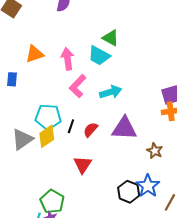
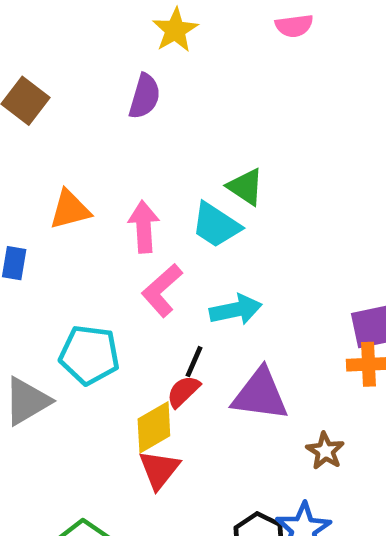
black line: (71, 126) -> (194, 362), moved
yellow diamond: (47, 136) -> (154, 427), moved

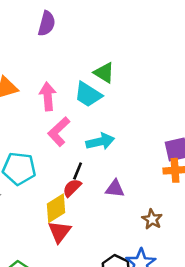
purple triangle: (260, 395) -> (115, 189), size x0.6

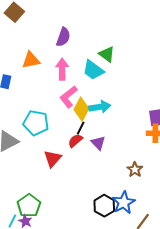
purple semicircle: (47, 24) -> (63, 37), moved
purple triangle: (115, 189) -> (98, 143), moved, turned 35
yellow diamond: (56, 208) -> (81, 109), moved, turned -35
red triangle: (59, 232) -> (53, 159), moved

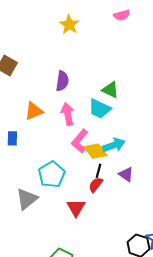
yellow diamond: (81, 109) -> (96, 151), turned -55
cyan pentagon: (36, 123) -> (52, 174), turned -30
purple triangle: (98, 143) -> (126, 174), moved

